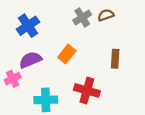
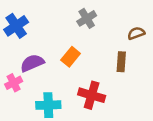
brown semicircle: (106, 15) -> (136, 33), moved
blue cross: (28, 26) -> (16, 26), moved

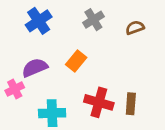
blue cross: (16, 26) -> (39, 21), moved
brown semicircle: (136, 33) -> (135, 28), moved
brown rectangle: (121, 62) -> (131, 104), moved

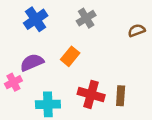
brown semicircle: (135, 28) -> (137, 30), moved

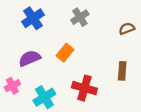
pink cross: (13, 82) -> (12, 86), moved
brown rectangle: (121, 96) -> (122, 71), moved
cyan cross: (48, 104) -> (44, 97), turned -30

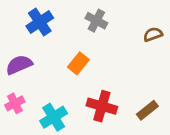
gray cross: (80, 17) -> (96, 21), turned -30
purple semicircle: (30, 58) -> (19, 65), moved
brown rectangle: (122, 71) -> (147, 110), moved, turned 48

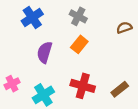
orange rectangle: (78, 63) -> (79, 44), moved
purple semicircle: (19, 65) -> (45, 52), moved, turned -50

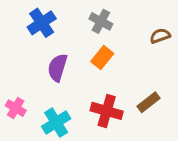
pink cross: (12, 84) -> (16, 108), turned -32
brown rectangle: (120, 89) -> (149, 102), moved

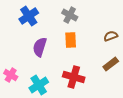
brown semicircle: (160, 36) -> (111, 36), moved
orange rectangle: (102, 57) -> (71, 40), turned -42
brown rectangle: (149, 102) -> (111, 64), moved

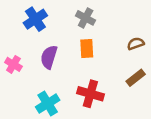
pink cross: (11, 75) -> (13, 64), moved

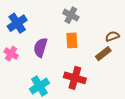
blue cross: (35, 19) -> (17, 23), moved
brown rectangle: (136, 78) -> (103, 54), moved

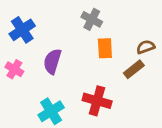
orange rectangle: (72, 40) -> (105, 48), moved

